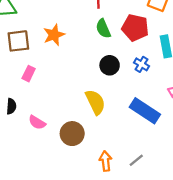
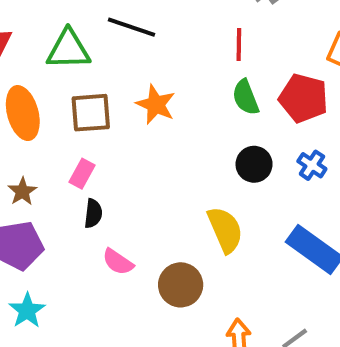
orange star: (54, 35) -> (156, 105), turned -30
pink rectangle: (29, 74) -> (82, 174), moved
black semicircle: (11, 106) -> (93, 213), moved

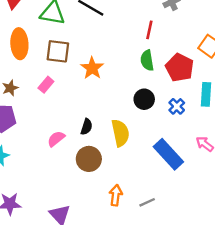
orange star: (156, 105) -> (92, 68), moved
black semicircle: (93, 213) -> (87, 127), moved
pink semicircle: (118, 262) -> (56, 139), turned 96

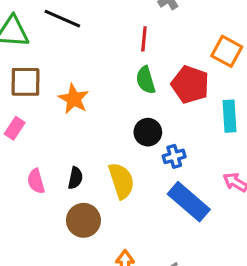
blue cross: (177, 106) -> (174, 156), moved, turned 35
pink semicircle: (56, 139) -> (36, 181), moved, turned -60

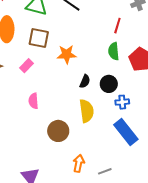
orange star: (74, 99) -> (67, 54), turned 30
black semicircle: (75, 178) -> (85, 81), moved

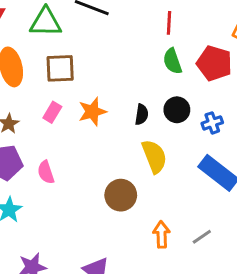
orange star: (67, 54) -> (92, 112), moved
pink semicircle: (33, 101) -> (46, 172), moved
blue cross: (122, 102) -> (212, 123), moved

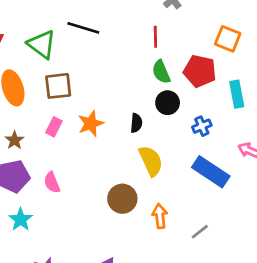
green triangle: (46, 22) -> (42, 44), turned 40
black circle: (177, 110) -> (168, 103), moved
orange arrow: (161, 235) -> (160, 216), moved

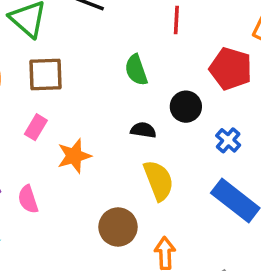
green semicircle: (161, 72) -> (136, 70), moved
black semicircle: (136, 123) -> (143, 130), turned -90
orange star: (91, 124) -> (74, 156), moved
blue cross: (202, 126) -> (228, 140), turned -30

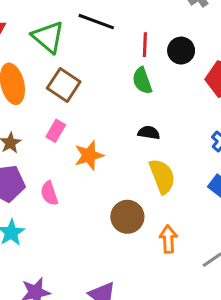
red line: (176, 20) -> (145, 45), moved
brown square: (45, 74) -> (64, 85), turned 36
black circle: (186, 107) -> (181, 51), moved

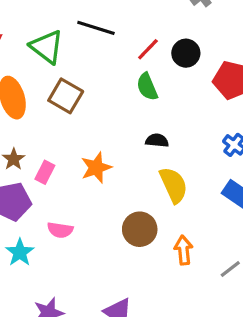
red line: (145, 45) -> (148, 49), turned 45
pink rectangle: (56, 131) -> (45, 172), moved
pink semicircle: (49, 193) -> (60, 230), moved, turned -60

